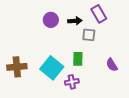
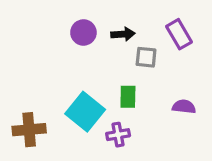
purple rectangle: (99, 14) -> (179, 34), moved
purple semicircle: (112, 65) -> (184, 107), turned 128
brown cross: (17, 67) -> (29, 130), moved

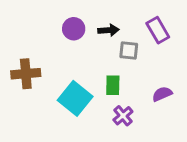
purple semicircle: (184, 107) -> (162, 94), turned -30
brown cross: (29, 130) -> (26, 74), moved
purple cross: (118, 135) -> (123, 116), moved, turned -30

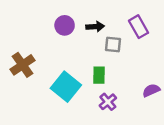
brown cross: (26, 74) -> (23, 65), turned -30
purple semicircle: (162, 94) -> (151, 90), moved

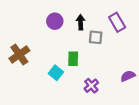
black arrow: (95, 27) -> (81, 22), turned -88
green rectangle: (99, 75) -> (73, 59), moved
cyan square: (66, 87) -> (56, 73), size x0.6

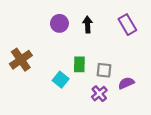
gray square: (96, 37) -> (104, 70), moved
purple semicircle: (128, 76) -> (126, 83), moved

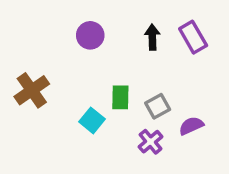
black arrow: (88, 25) -> (152, 37), moved
gray square: (104, 70) -> (158, 106), turned -35

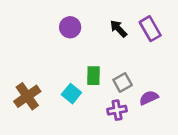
black arrow: (152, 37) -> (118, 29), turned -42
brown cross: (32, 90) -> (27, 96), moved
purple cross: (150, 142) -> (117, 110), turned 30

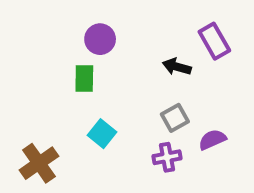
black arrow: (118, 29) -> (177, 67), moved, turned -30
green rectangle: (94, 76) -> (84, 79), moved
brown cross: (27, 96) -> (39, 163), moved

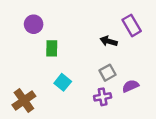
purple circle: (100, 39) -> (34, 24), moved

